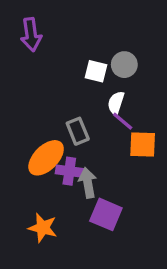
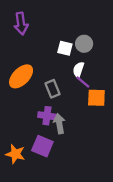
orange ellipse: (46, 158) -> (21, 76), moved
purple square: (106, 214) -> (42, 146), moved
orange star: (43, 228) -> (15, 154), moved

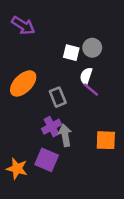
purple arrow: (21, 24) -> (23, 26), turned -50
orange square: (96, 98) -> (106, 140), moved
purple cross: (47, 116) -> (52, 127), turned -36

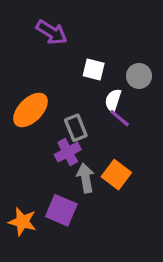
purple arrow: (23, 26) -> (52, 32), moved
gray circle: (92, 48) -> (139, 76), moved
purple cross: (52, 127) -> (68, 152), moved
orange square: (106, 140) -> (116, 175), moved, turned 35

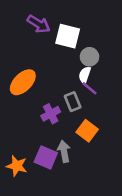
white square: (94, 69) -> (68, 36), moved, size x1.5
gray circle: (139, 76) -> (90, 57), moved
gray rectangle: (76, 128) -> (73, 102), moved
gray arrow: (86, 178) -> (64, 151), moved

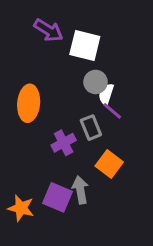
gray circle: (90, 57) -> (96, 82), moved
orange ellipse: (23, 82) -> (29, 103), turned -40

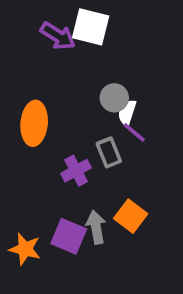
white square: (85, 45) -> (91, 27), moved
orange square: (109, 164) -> (131, 216), moved

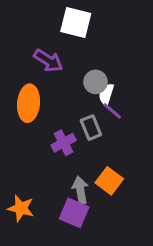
purple arrow: (58, 36) -> (48, 61), moved
purple square: (69, 236) -> (74, 213), moved

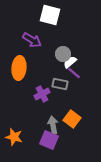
white semicircle: (106, 94) -> (70, 62), turned 32
gray rectangle: (91, 128) -> (60, 84), turned -56

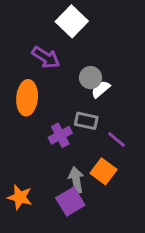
white square: (50, 15) -> (72, 21), turned 30
purple line: (74, 73) -> (116, 140), moved
purple square: (49, 140) -> (70, 202), turned 36

